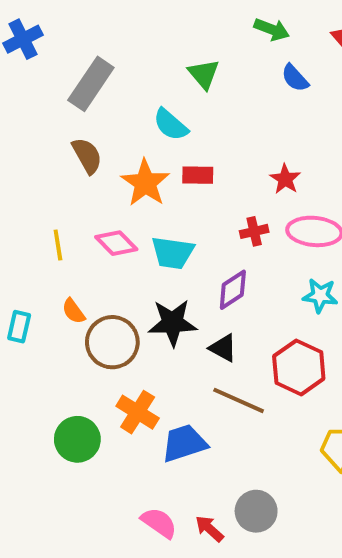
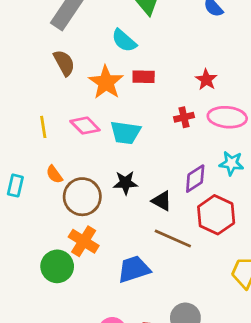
purple diamond: (233, 290) -> (195, 179), moved
black star: (173, 323) -> (125, 183), size x0.7
orange cross: (138, 412) -> (84, 241), moved

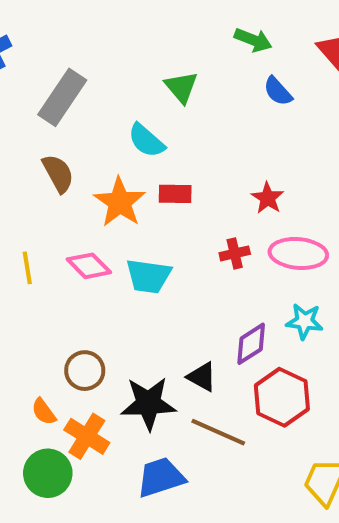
orange semicircle: (54, 174) -> (44, 412), moved
black star: (125, 183) -> (148, 403), moved, size x1.5
brown circle: (82, 197) -> (85, 371), size x0.7

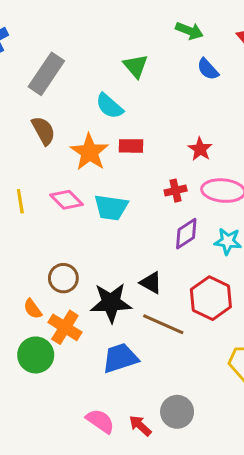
purple diamond: (251, 344) -> (186, 234), moved

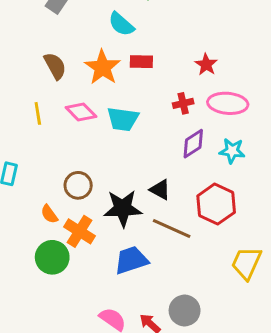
brown semicircle: (43, 131) -> (55, 66), moved

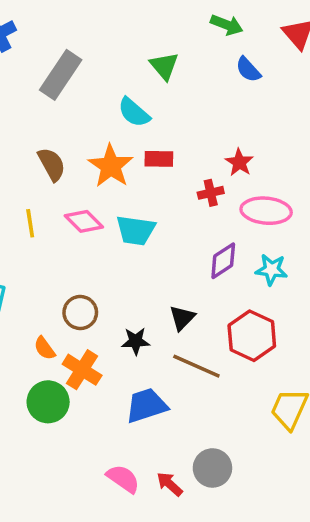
red cross: (183, 103) -> (211, 193), moved
black triangle: (160, 190) -> (182, 318), turned 45
black star: (123, 208) -> (136, 341), size x0.6

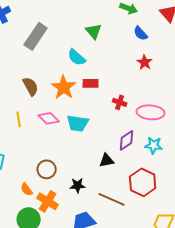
red star: (239, 162) -> (145, 62), moved
red cross: (211, 193) -> (120, 102), turned 32
black triangle: (182, 318) -> (107, 160), moved, turned 35

